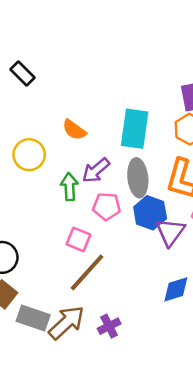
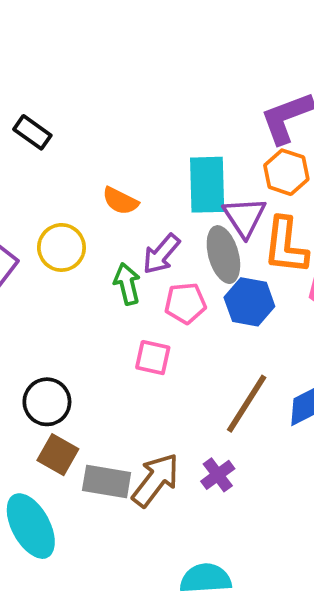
purple triangle: (170, 232) -> (244, 217), moved
brown line: (87, 272) -> (247, 404), moved

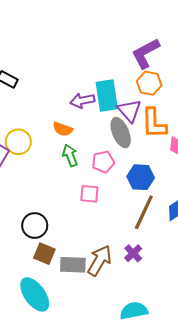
orange semicircle: (120, 201) -> (63, 129), moved
yellow circle: (61, 247) -> (18, 142), moved
purple arrow: (161, 254) -> (82, 101), moved, turned 45
blue hexagon: (249, 302) -> (141, 177), moved

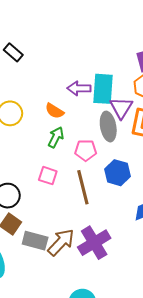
green arrow: (70, 155) -> (56, 137), turned 35
pink square: (89, 194) -> (48, 176), moved
brown line: (144, 212) -> (83, 187), moved, turned -52
purple cross: (133, 253) -> (94, 243), size x1.8

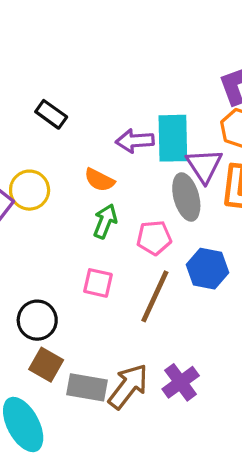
black rectangle: (13, 52) -> (51, 114), moved
brown line: (83, 187) -> (155, 296), turned 44
purple cross: (94, 243) -> (181, 382), size x0.7

